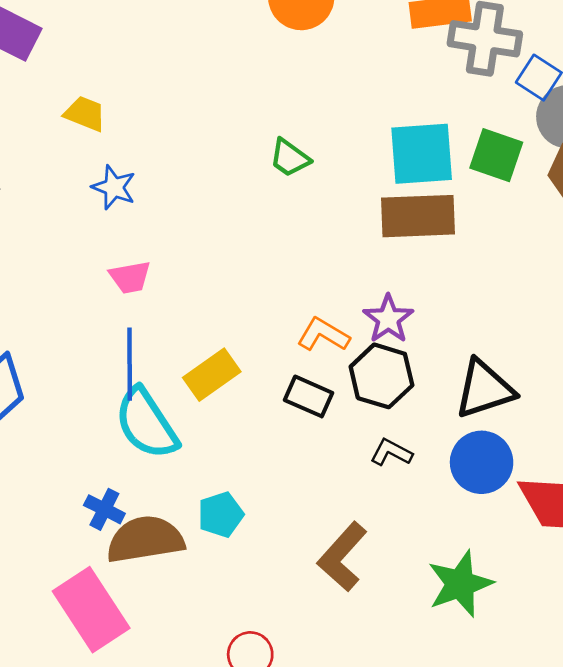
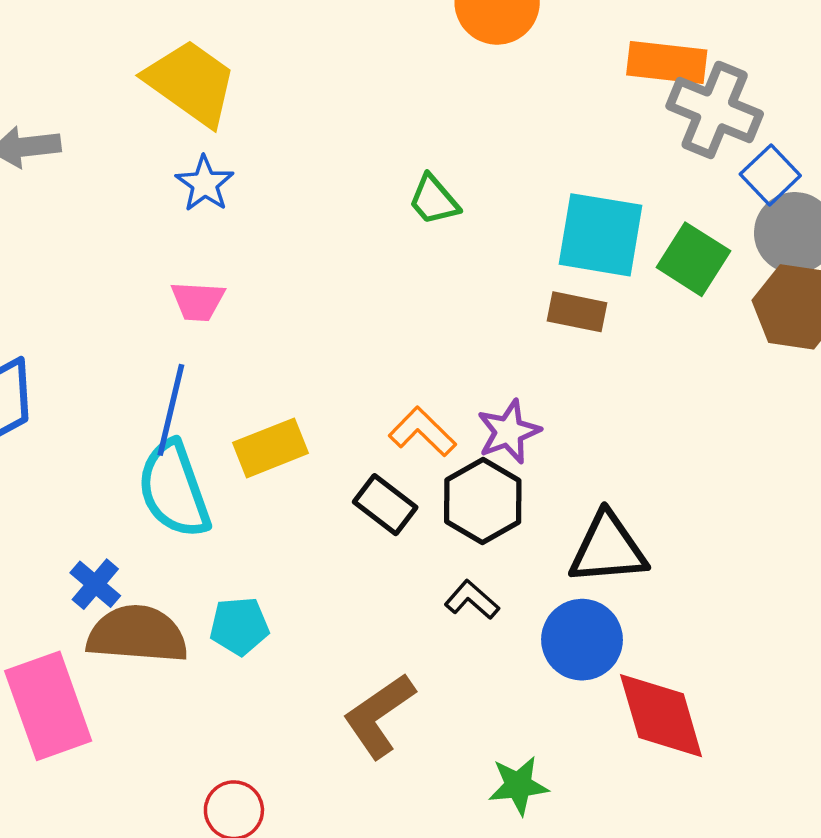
yellow trapezoid: (85, 114) -> (191, 83), size x1.8
brown rectangle: (418, 216) -> (577, 312), size x0.6
green star: (460, 584) -> (518, 785), size x0.7

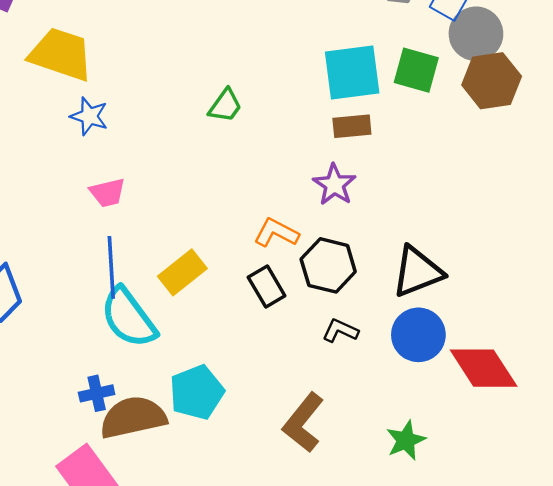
green trapezoid: (434, 200) -> (225, 106), moved, turned -87
purple star: (509, 432) -> (334, 185), moved
black rectangle: (385, 505) -> (267, 287), turned 39
blue cross: (95, 584) -> (97, 393), turned -36
cyan pentagon: (239, 626) -> (197, 392), size x1.4

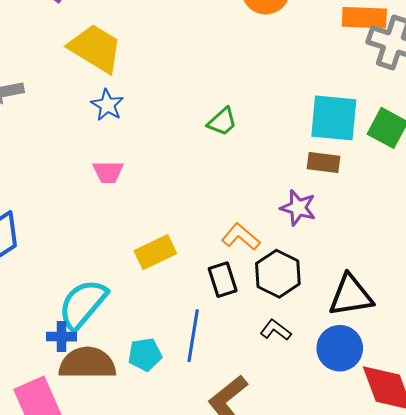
purple star: (334, 185) -> (298, 208), turned -30
blue line: (111, 267) -> (193, 336), moved
cyan semicircle: (129, 318) -> (83, 304), moved, turned 64
cyan pentagon: (197, 392) -> (145, 354), size x0.7

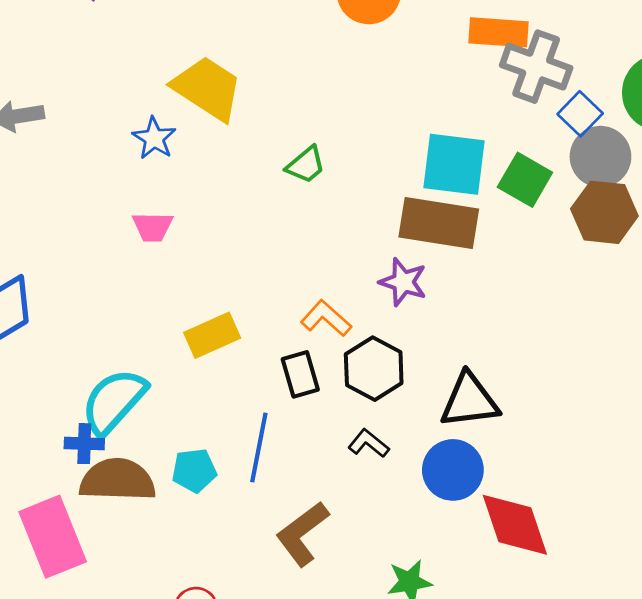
yellow trapezoid: (95, 48) -> (207, 88), moved
brown rectangle: (324, 163) -> (439, 223), size x1.8

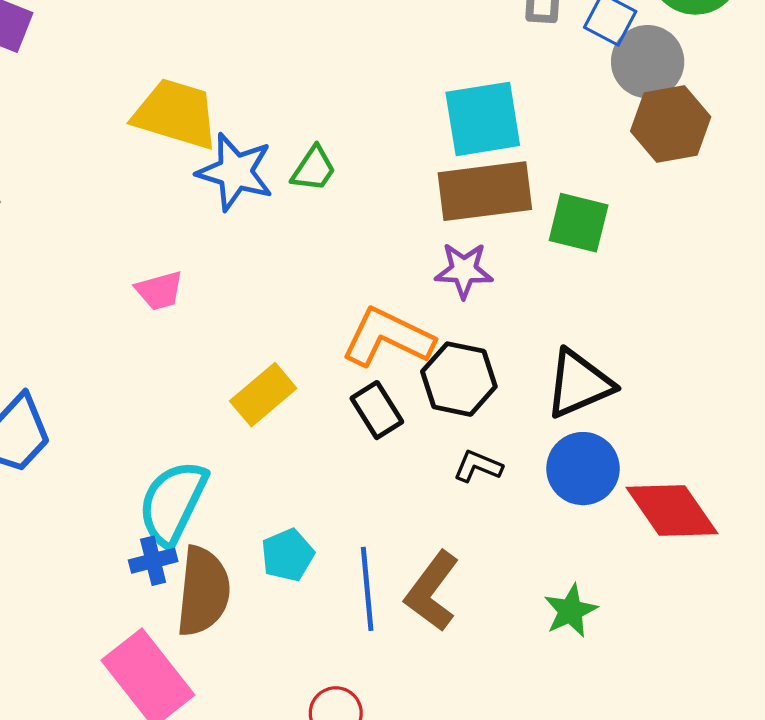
blue star: (154, 138) -> (235, 172), moved, size x1.5
green square: (525, 180) -> (579, 223), moved
orange L-shape: (326, 318) -> (388, 337), size x1.5
blue line: (259, 447) -> (367, 589), moved
brown semicircle: (118, 480) -> (203, 591), turned 110

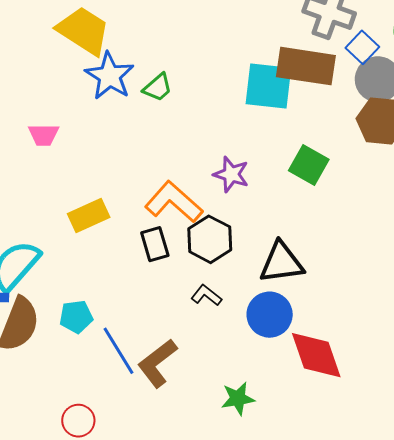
brown rectangle: (485, 191) -> (306, 66), moved
blue line: (367, 589) -> (118, 351), turned -42

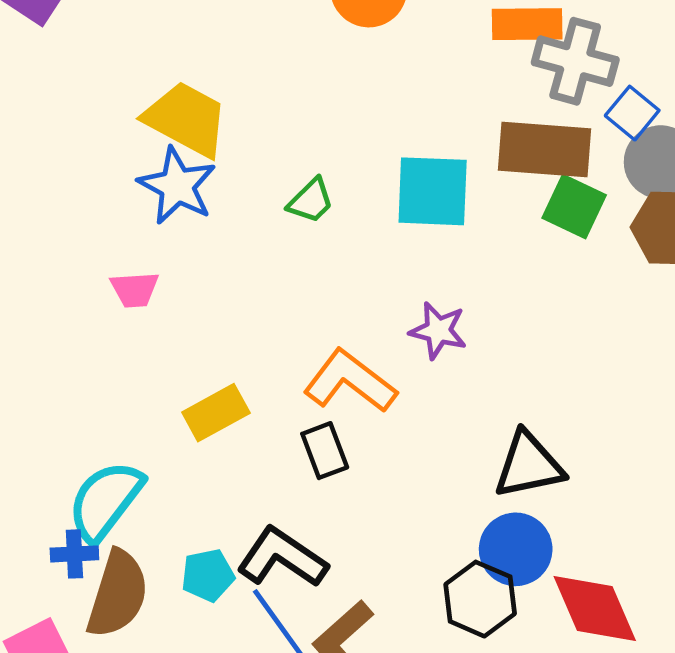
blue star: (110, 76) -> (177, 186), moved
cyan square: (268, 86) -> (433, 191), moved
green square: (309, 165) -> (574, 207), moved
black hexagon: (210, 239) -> (480, 599), moved
black L-shape: (206, 295) -> (282, 558), moved, size x1.8

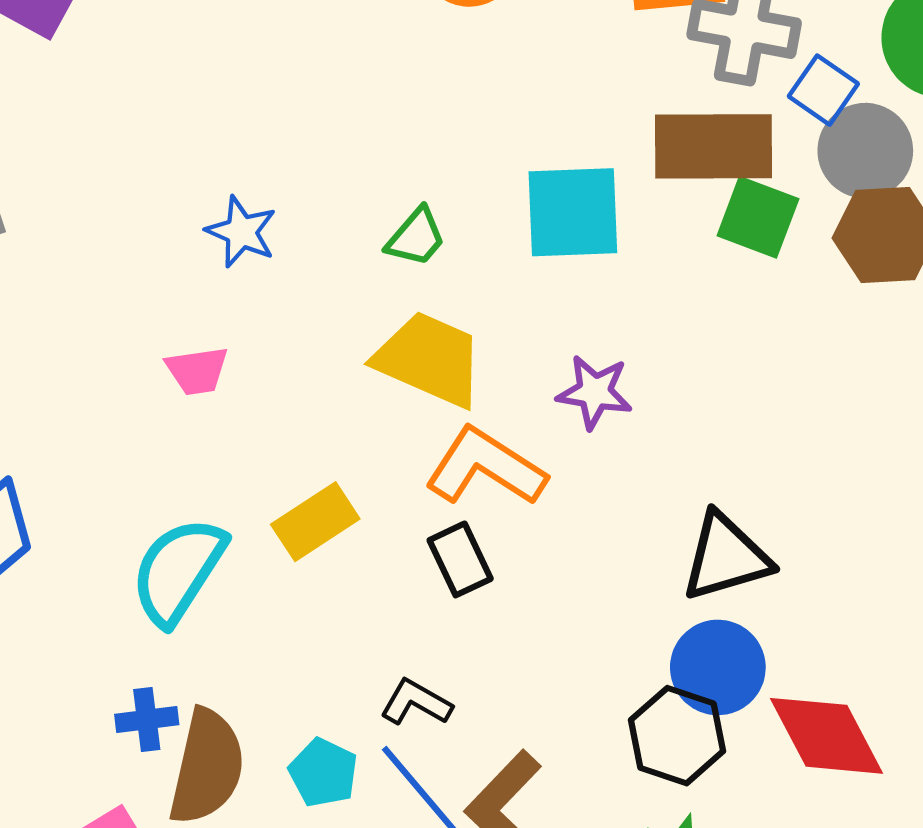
yellow trapezoid: (186, 119) -> (429, 359), moved
blue star: (177, 186) -> (241, 232), size x0.7
cyan semicircle: (105, 501) -> (178, 571), moved
black L-shape: (282, 558) -> (416, 702), size x0.6
cyan pentagon: (208, 575) -> (323, 773), moved, turned -30

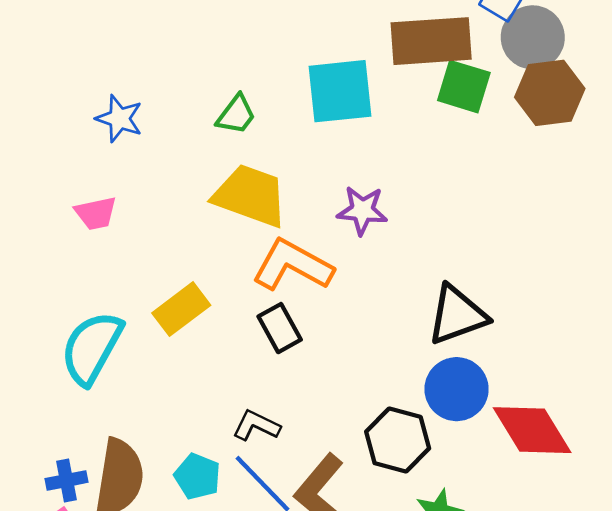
blue cross: (147, 719) -> (66, 480), moved
black hexagon: (677, 736) -> (398, 440), moved

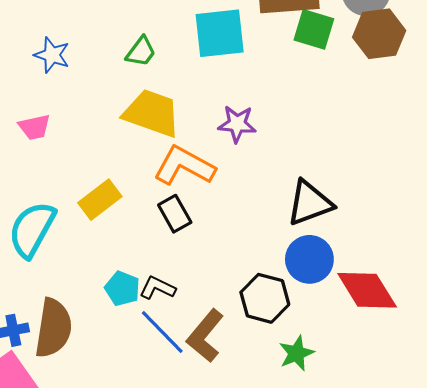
cyan pentagon: (197, 476) -> (122, 289), moved

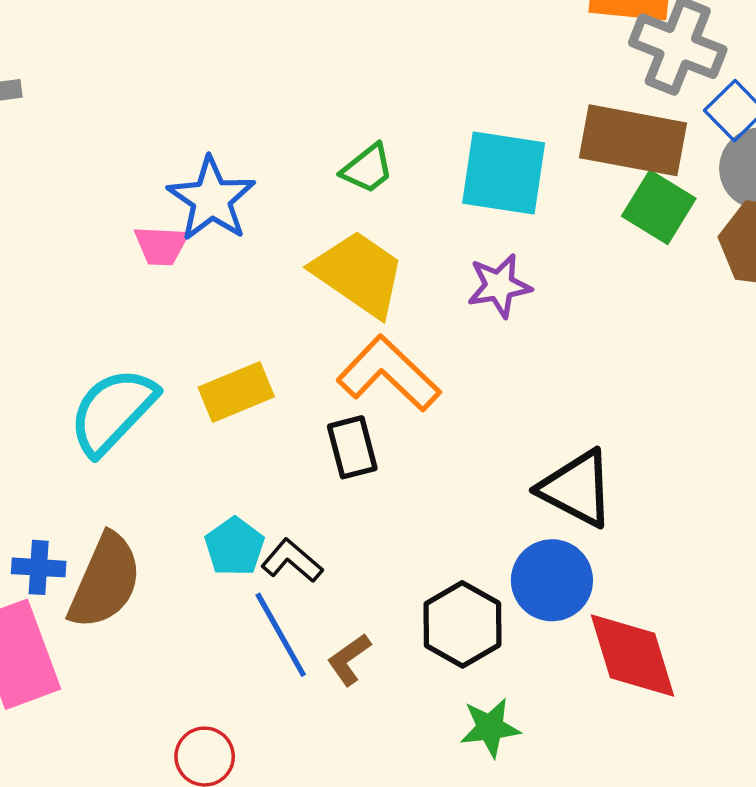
blue star: (52, 55) -> (211, 199), moved, size x1.4
purple star: (237, 124) -> (499, 286), moved, turned -30
black triangle: (310, 203) -> (577, 488), turned 33
brown L-shape: (205, 336) -> (349, 659), size x0.6

